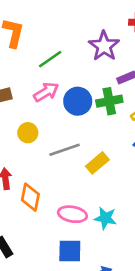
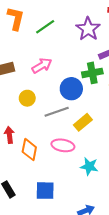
green line: (50, 59) -> (45, 27), moved
blue circle: (78, 101) -> (71, 89), moved
pink ellipse: (72, 214) -> (63, 145), moved
blue square: (70, 251) -> (45, 191), moved

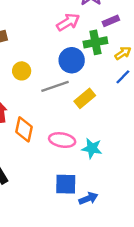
pink arrow: (42, 66) -> (68, 22), moved
pink ellipse: (63, 145) -> (62, 140), moved
blue square: (45, 191) -> (66, 184), moved

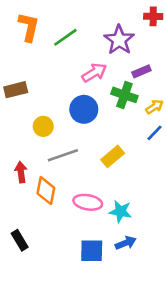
green cross: (95, 42) -> (124, 95), turned 30
blue circle: (72, 60) -> (84, 109), moved
gray line: (55, 86) -> (63, 155), moved
blue arrow: (88, 198) -> (126, 243), moved

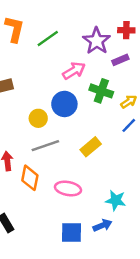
red cross: (153, 16) -> (126, 30), moved
purple rectangle: (141, 71) -> (120, 60), moved
yellow circle: (43, 126) -> (38, 118), moved
cyan star: (120, 211) -> (116, 200), moved

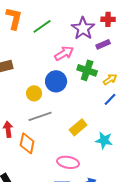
yellow rectangle: (91, 147) -> (78, 127), moved
pink ellipse: (68, 189) -> (68, 162), moved
cyan star: (116, 200) -> (104, 140), moved

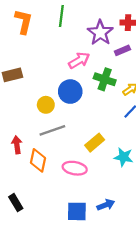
green line: (42, 26) -> (61, 16), moved, turned -48
pink ellipse: (68, 162) -> (75, 168), moved

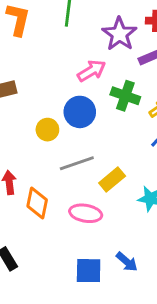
gray line: (52, 130) -> (77, 163), moved
blue arrow: (106, 205) -> (127, 262), turned 63

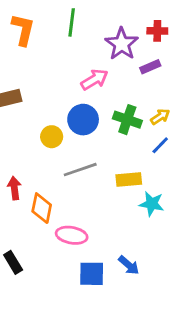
green cross: (125, 96) -> (127, 120), moved
yellow rectangle: (112, 180) -> (129, 180), moved, turned 35
pink ellipse: (86, 213) -> (72, 235), moved

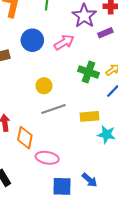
blue circle: (83, 120) -> (32, 40), moved
yellow circle: (52, 137) -> (44, 86), moved

